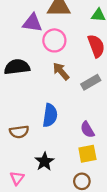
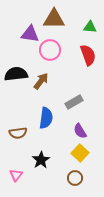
brown arrow: (61, 71) -> (41, 81), moved, turned 78
gray rectangle: (91, 82) -> (74, 102), moved
yellow square: (87, 154) -> (80, 153), turned -36

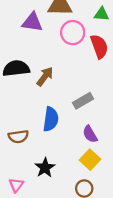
pink circle: (50, 50) -> (73, 33), moved

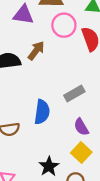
brown arrow: (45, 76) -> (36, 51), moved
black star: (45, 168) -> (49, 166), moved

